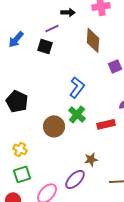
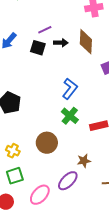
black arrow: (68, 12) -> (61, 43), moved
brown circle: (54, 126) -> (47, 143), moved

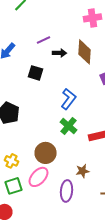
black square: (38, 48) -> (36, 73), moved
purple ellipse: (68, 181) -> (66, 191), turned -40
pink ellipse: (40, 195) -> (38, 177), moved

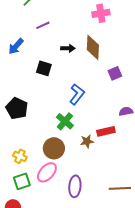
purple line: (44, 40) -> (43, 25), moved
green cross: (68, 126) -> (65, 121), moved
brown star: (82, 171) -> (87, 141), moved

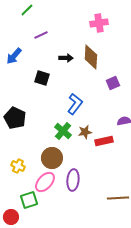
brown star: (87, 141) -> (85, 132), moved
green square: (22, 181) -> (29, 200), moved
purple ellipse: (75, 186) -> (73, 180), moved

